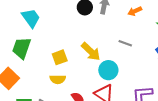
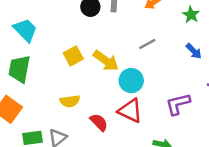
gray line: (125, 43) -> (147, 44), turned -40
yellow square: (60, 57) -> (73, 56), moved

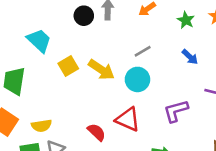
cyan trapezoid: (25, 30) -> (39, 41), moved
cyan circle: (131, 81) -> (137, 79), moved
yellow semicircle: (70, 101) -> (42, 126), moved

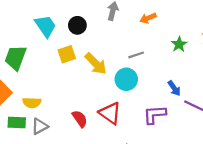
black circle: (84, 16) -> (77, 25), moved
green star: (186, 20) -> (179, 44), moved
blue arrow: (190, 57) -> (174, 88), moved

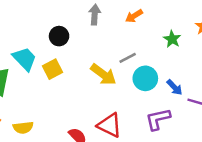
cyan trapezoid: (45, 26) -> (25, 59), moved
yellow arrow: (96, 64) -> (103, 74), moved
cyan circle: (126, 79) -> (145, 78), moved

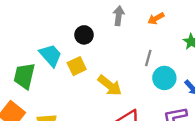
gray line: (128, 58) -> (148, 58), turned -49
yellow arrow: (103, 74) -> (110, 85), moved

